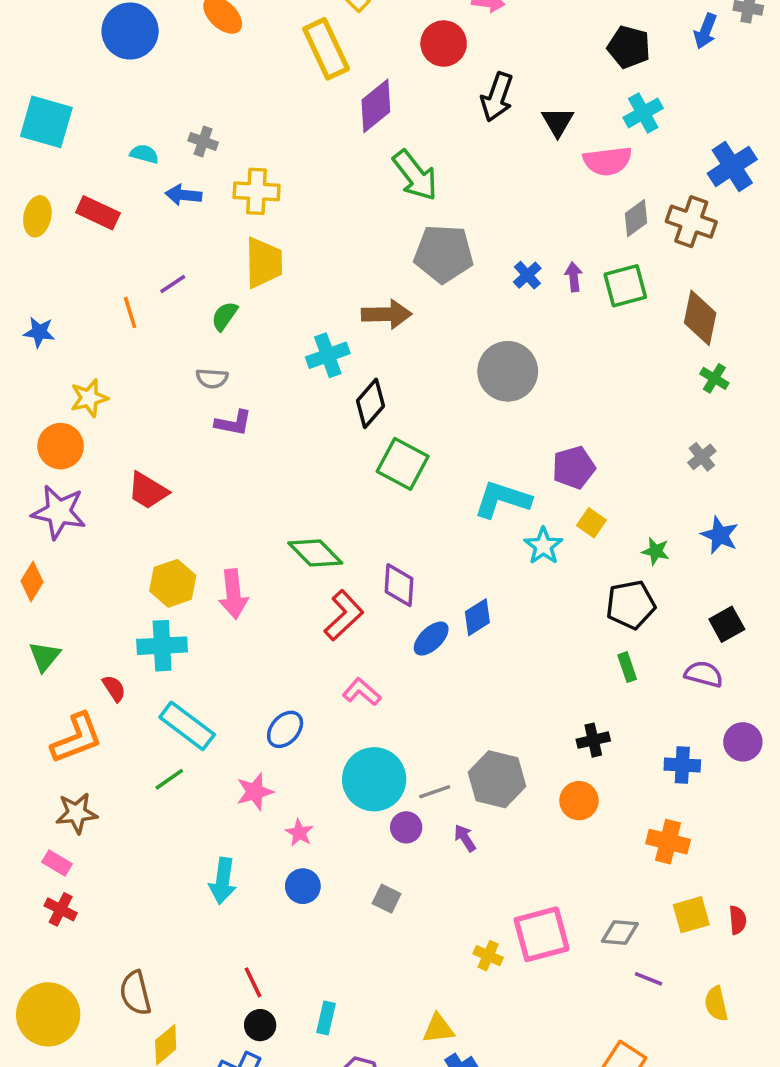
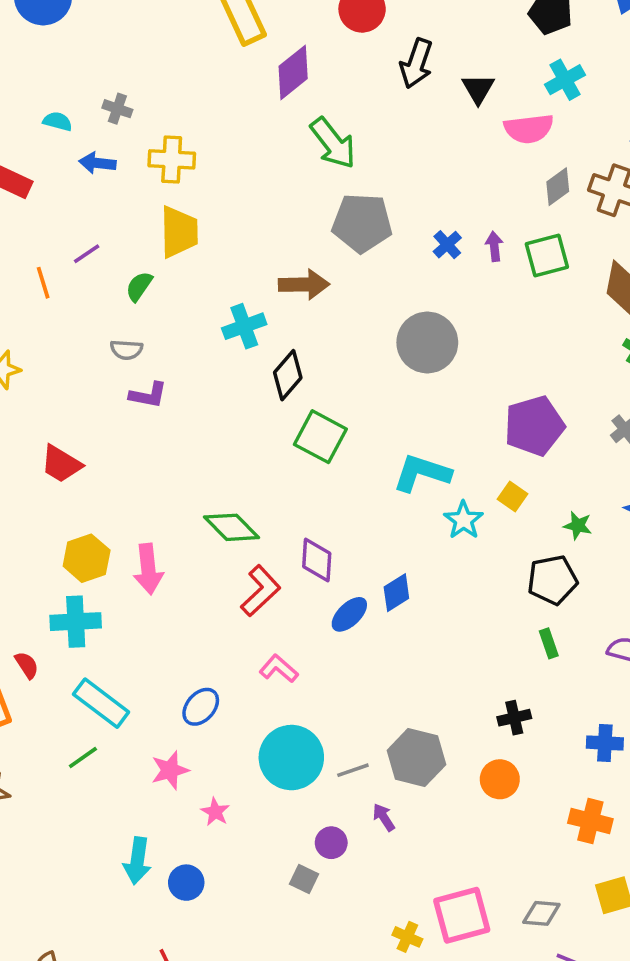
purple pentagon: (574, 467) -> (534, 426), moved, size x1.4
purple circle: (406, 827) -> (331, 843), moved
blue circle: (303, 886) -> (186, 883), moved

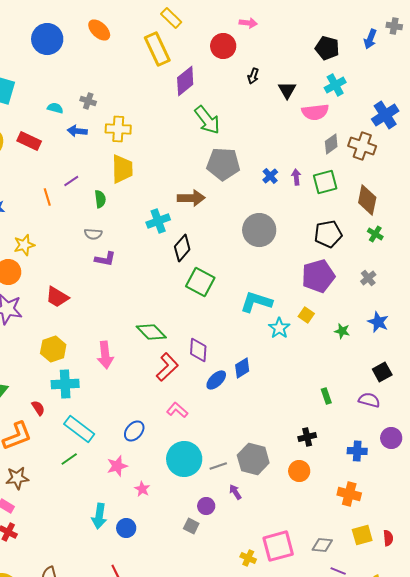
black arrow: (416, 63) -> (253, 76), size x0.6
green semicircle: (139, 286) -> (100, 199), turned 138
yellow hexagon: (87, 558) -> (53, 349), moved
black pentagon: (552, 580) -> (328, 234), moved

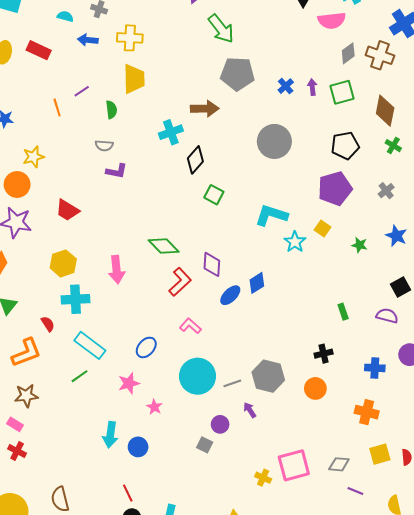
green square: (200, 282) -> (214, 195), size x0.7

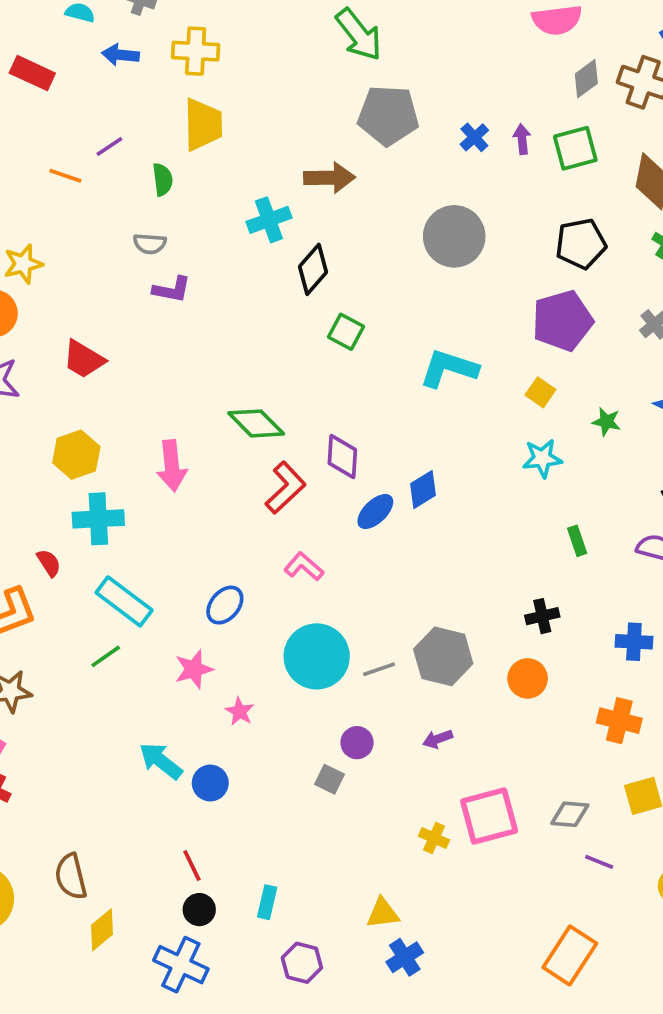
orange line: (57, 108) -> (65, 176), turned -54
cyan star: (295, 242) -> (542, 458), moved, turned 30
purple arrow: (250, 410) -> (438, 739), moved, turned -77
cyan arrow: (110, 435) -> (161, 761), turned 120

